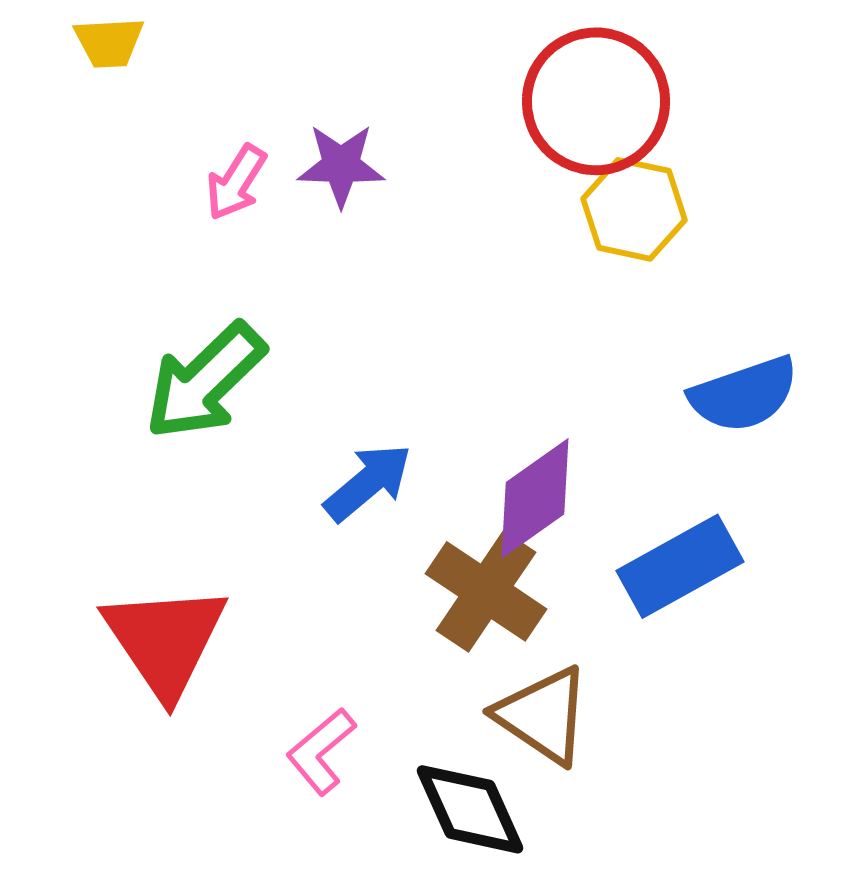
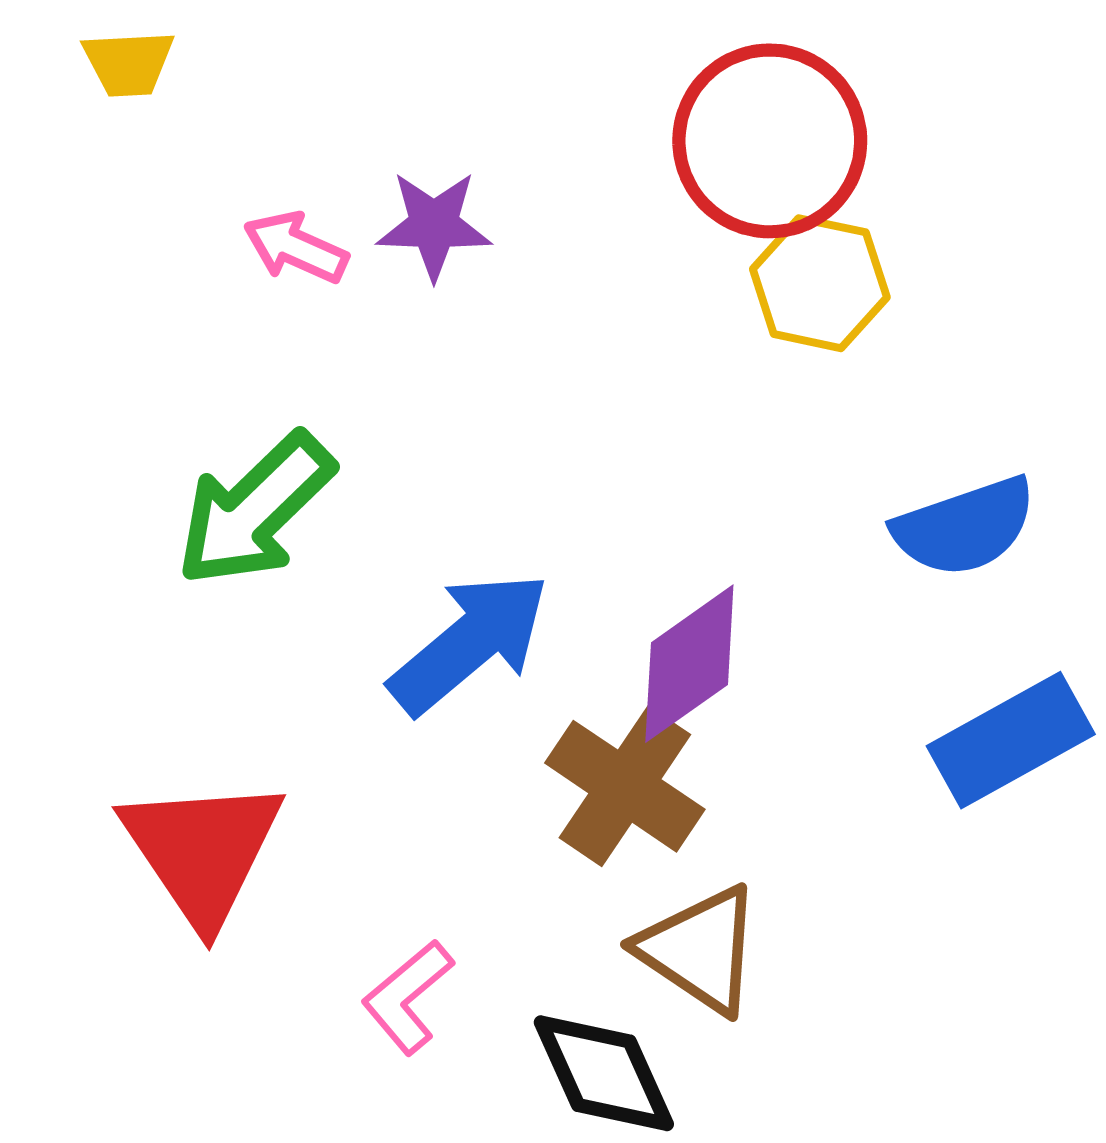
pink arrow: (236, 182) -> (296, 248), turned 82
blue arrow: (368, 482) -> (470, 643), size x1.4
blue rectangle: (680, 566) -> (1011, 740), moved

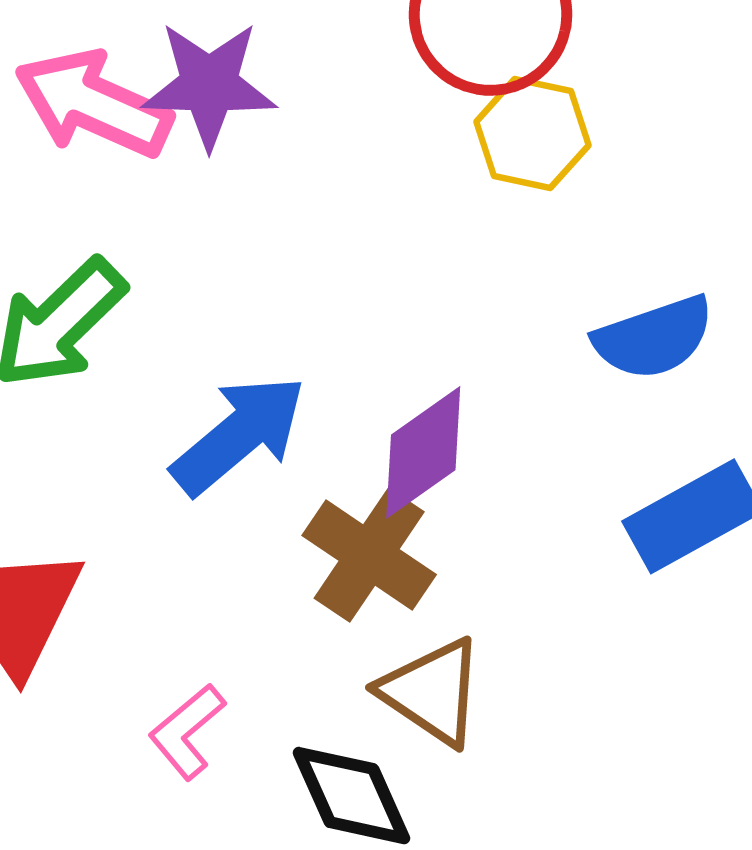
purple star: (434, 225) -> (209, 85), size x1.4
pink arrow: (296, 248) -> (93, 104), size x1.8

